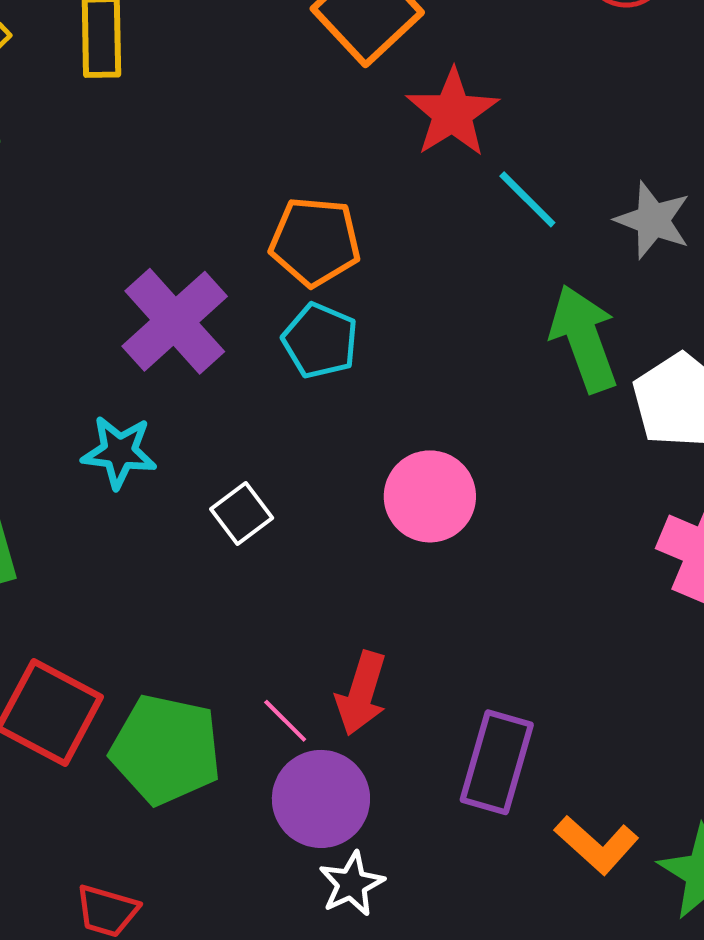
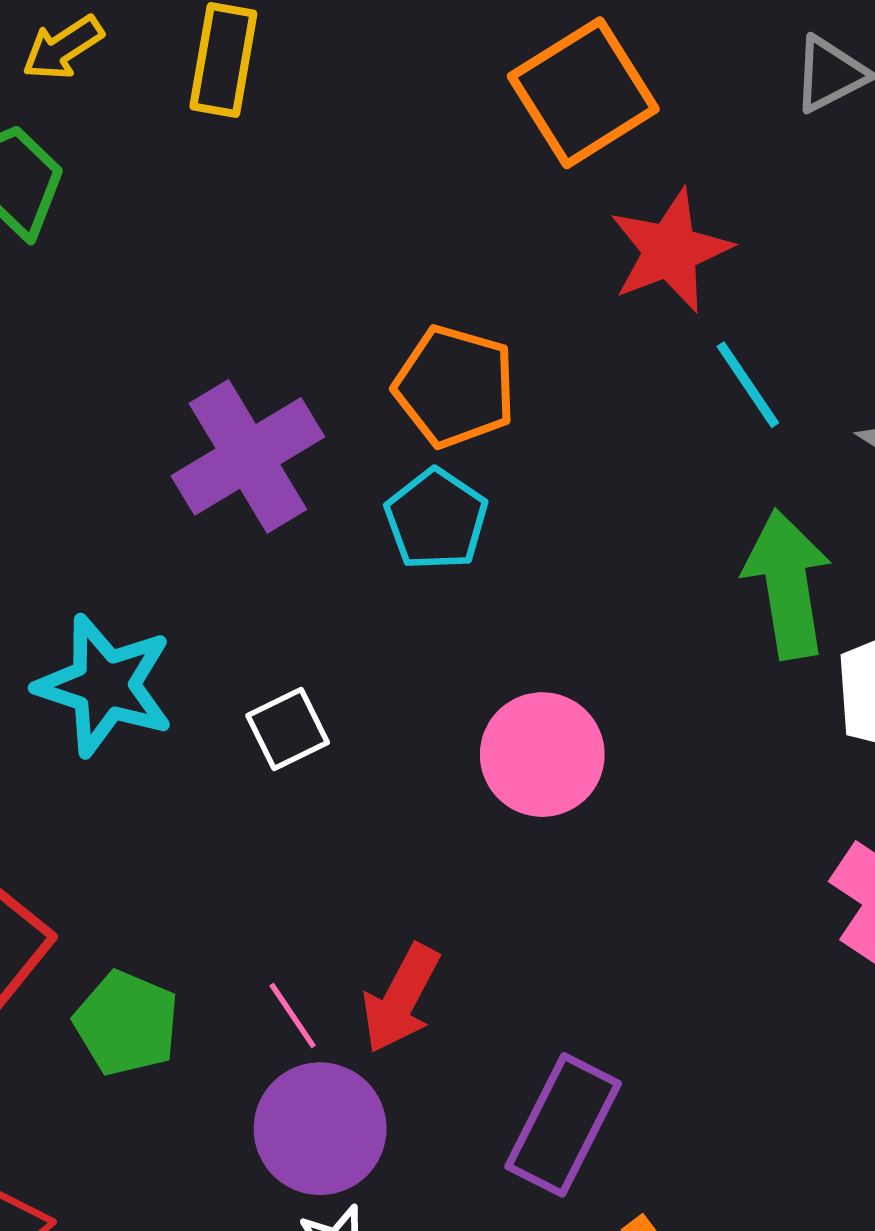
cyan star: (119, 452) -> (105, 685), moved, size x1.4
green pentagon: (166, 750) -> (127, 1023), size x0.7

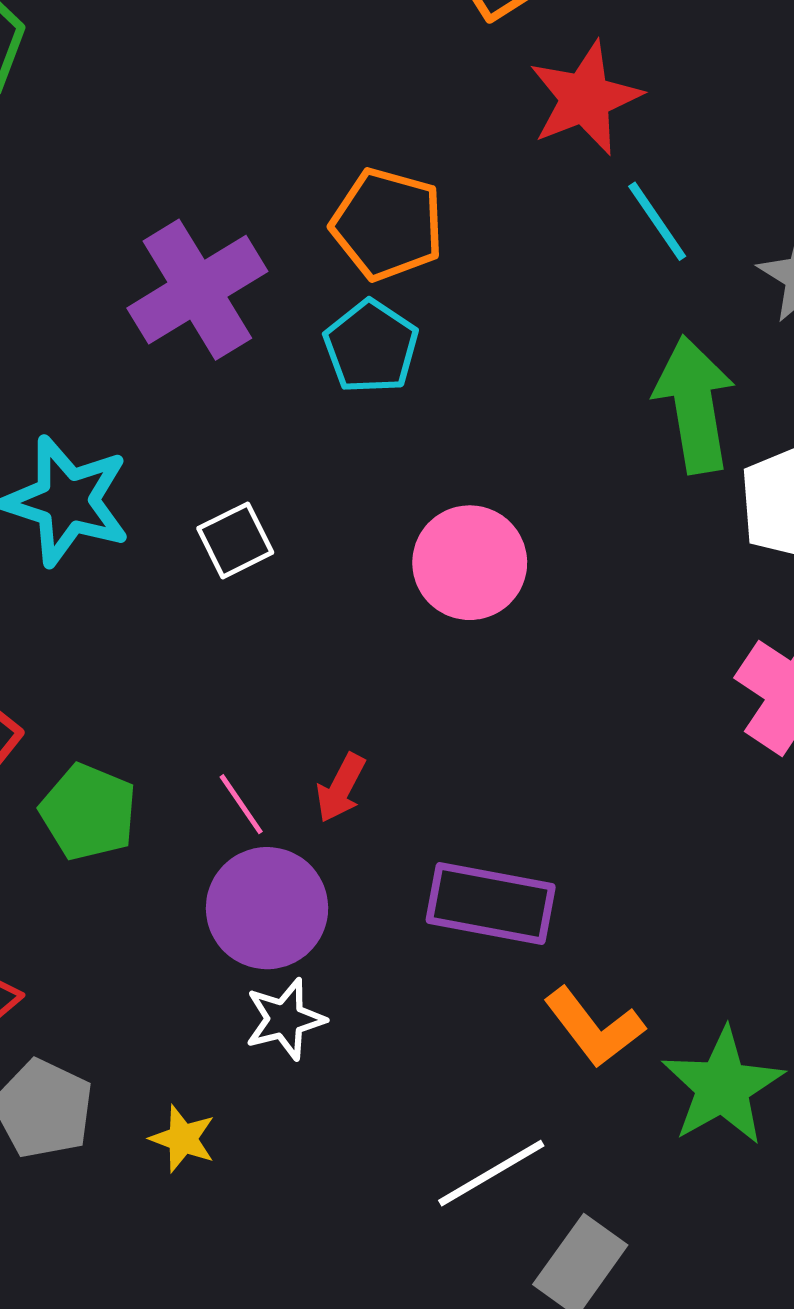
red arrow: (401, 999) -> (341, 788), size x0.7
purple rectangle: (563, 1125) -> (491, 903), turned 74

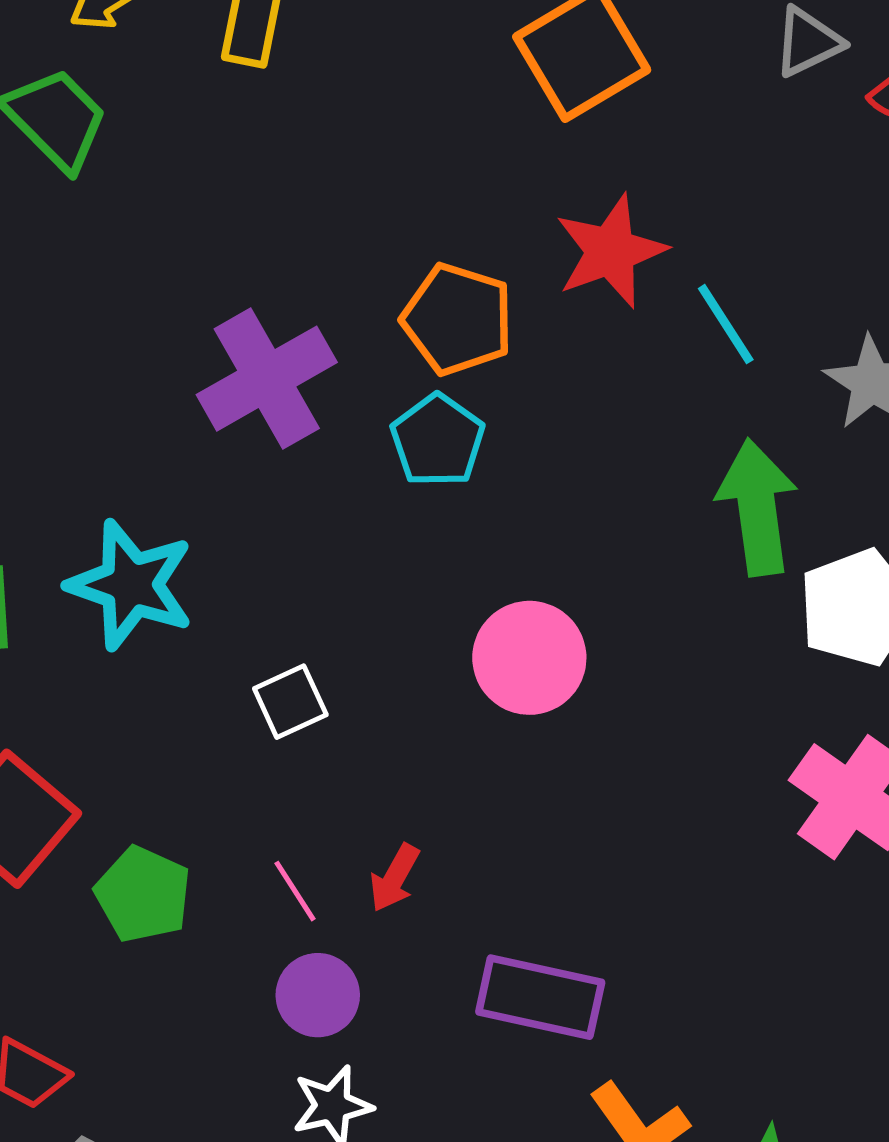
red star: (585, 98) -> (611, 251), moved
white square: (235, 540) -> (290, 702), moved
purple circle: (267, 908) -> (318, 995), size x0.7

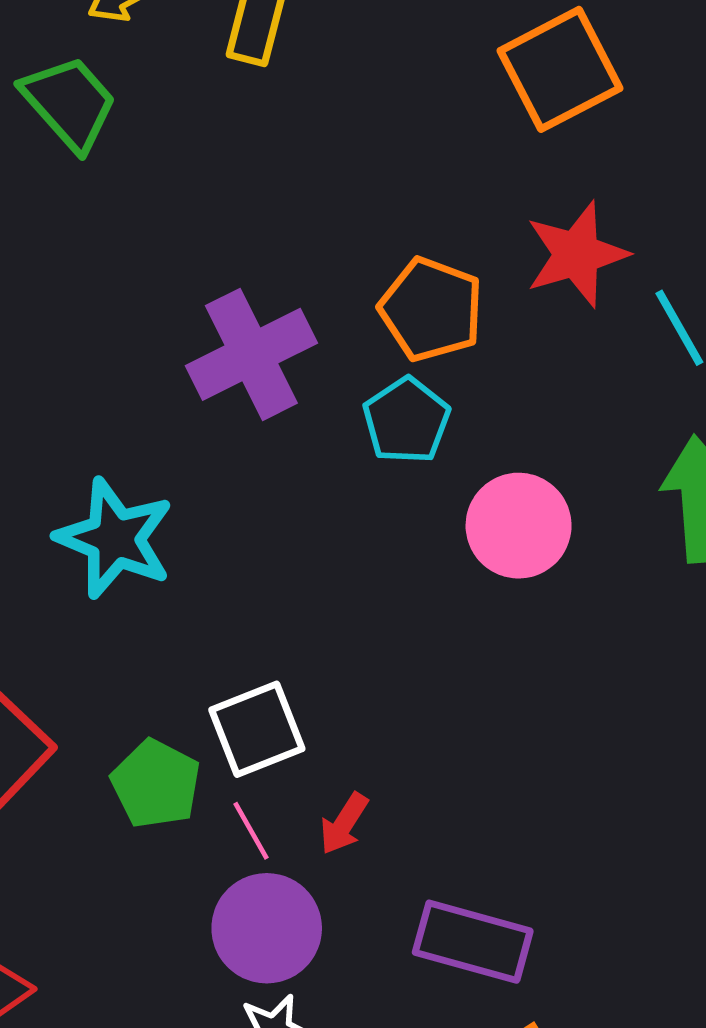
pink circle: (529, 658) -> (519, 526), moved
white square: (290, 702) -> (257, 729), moved, size x1.4
green pentagon: (143, 894) -> (156, 784), moved
purple circle: (318, 995) -> (267, 928), size x1.4

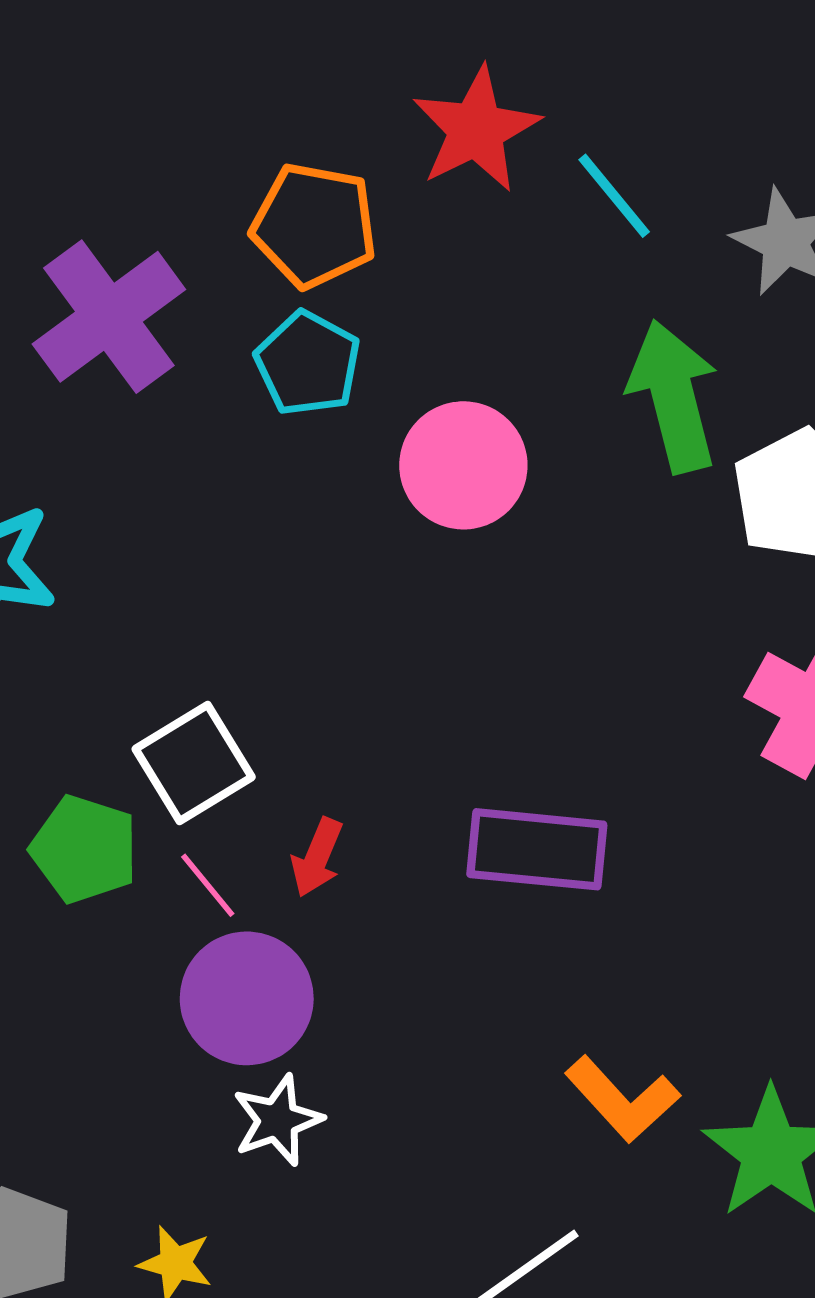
purple rectangle: (473, 942) -> (537, 849), moved

